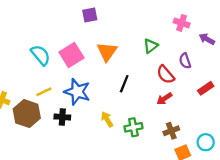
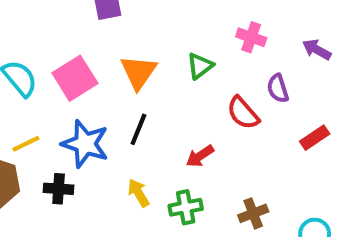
pink cross: (182, 23) -> (251, 37), moved
green triangle: (151, 46) -> (200, 66), moved
black line: (124, 84) -> (138, 129), moved
red arrow: (164, 99) -> (200, 156), moved

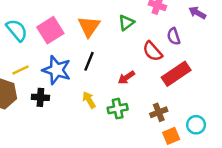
red rectangle: (315, 138) -> (176, 74), moved, size x1.6

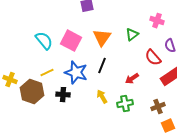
pink square: (50, 30) -> (71, 41), turned -30

